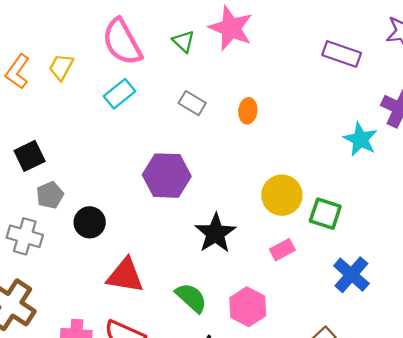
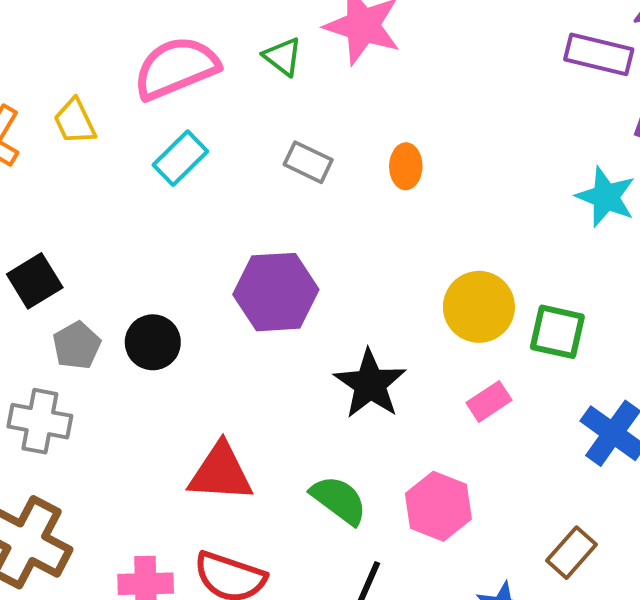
pink semicircle: (122, 42) -> (176, 68), turned 102
purple rectangle: (342, 54) -> (599, 54), moved
yellow trapezoid: (61, 67) -> (75, 121), turned -48
black circle: (90, 222) -> (153, 342), moved

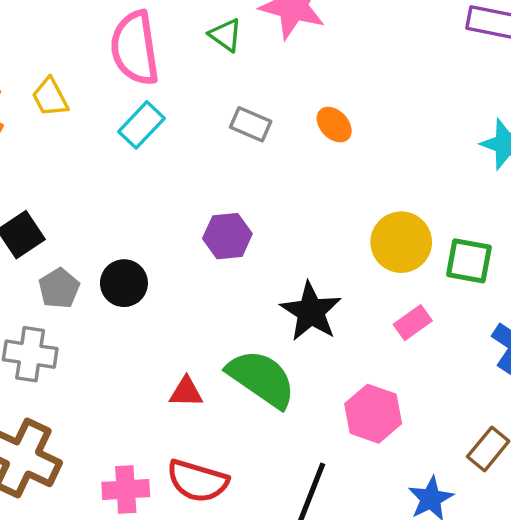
pink semicircle: (176, 68) -> (135, 48), turned -74
orange ellipse: (406, 166) -> (334, 125), turned -42
purple hexagon: (276, 292) -> (227, 236), size x0.7
red triangle: (221, 473) -> (186, 392), size x0.6
green semicircle: (339, 500) -> (261, 379), moved, size x1.4

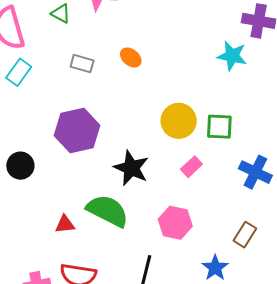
purple hexagon: (227, 236) -> (77, 130), size x1.6

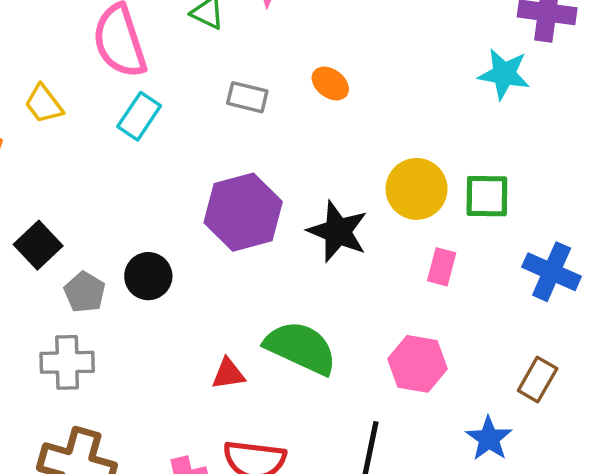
pink rectangle: (191, 167) -> (442, 267), turned -30
black star: (131, 168) -> (338, 231), moved

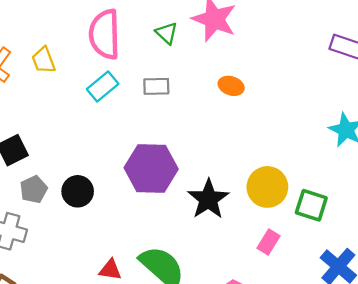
orange ellipse: (330, 83) -> (231, 86), moved, turned -35
gray rectangle: (247, 97) -> (156, 86), moved, turned -32

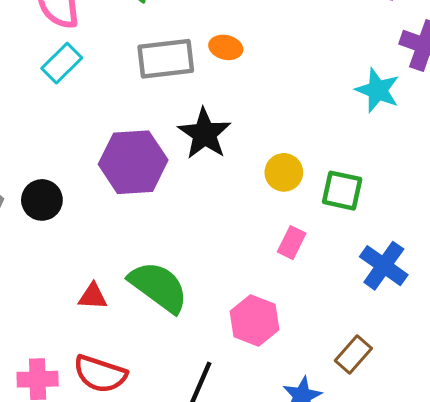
gray rectangle: (156, 86) -> (166, 59), moved, size x1.6
yellow circle: (267, 187) -> (284, 172), size x0.7
black star: (208, 199) -> (204, 134), moved

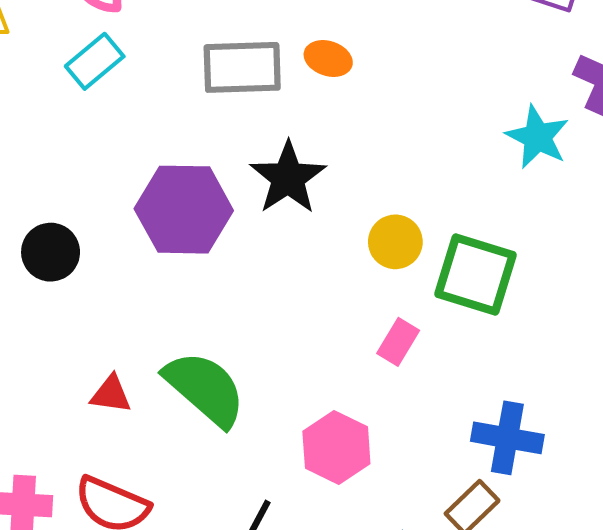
green square: (342, 191) -> (475, 274), size x1.4
blue cross: (384, 266) -> (507, 438), moved, turned -30

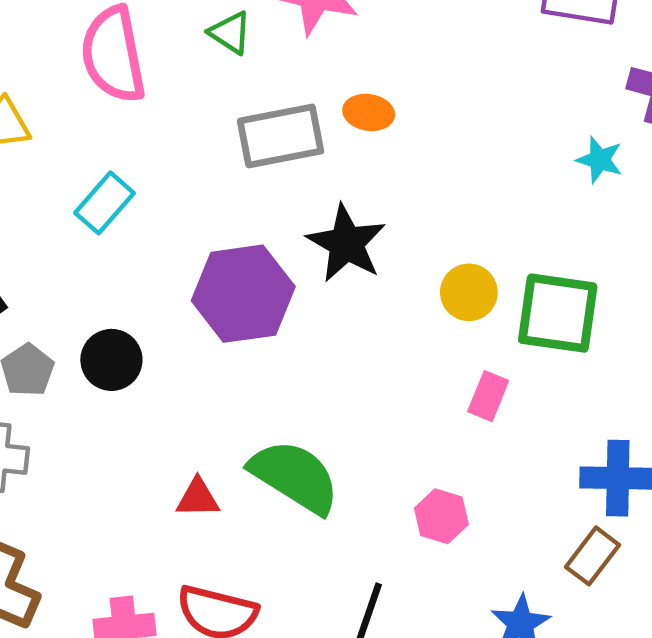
cyan rectangle: (95, 61) -> (105, 203), moved
cyan star: (537, 137) -> (600, 160), size x0.7
pink hexagon: (336, 448) -> (441, 516), size x0.7

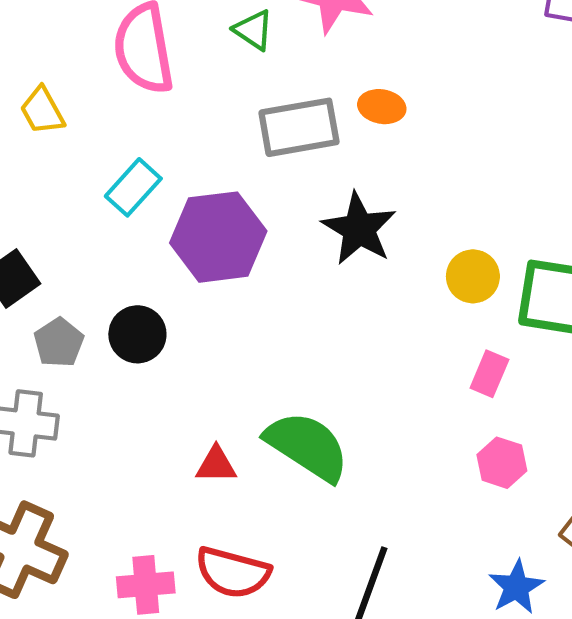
purple hexagon: (243, 294) -> (218, 237), moved
pink hexagon: (441, 516) -> (502, 463), moved

